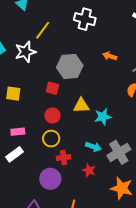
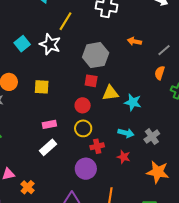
white star: (25, 52) -> (50, 44), turned -30
red square: (52, 88) -> (91, 81), moved
cyan star: (103, 117) -> (133, 102), turned 30
gray cross: (119, 152) -> (152, 137), size x0.7

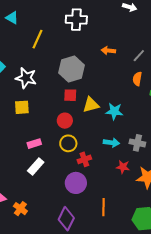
white star: (50, 44) -> (26, 78), moved
gray cross: (152, 137) -> (137, 143), turned -35
red star: (124, 157) -> (123, 167), moved

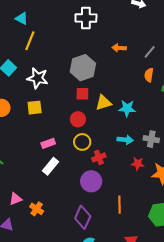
yellow line: (38, 39) -> (30, 41), moved

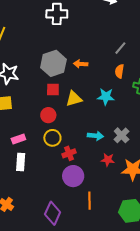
orange arrow: (119, 48) -> (81, 64), moved
cyan star: (127, 108) -> (106, 97), moved
gray cross: (151, 139) -> (122, 135), turned 35
white rectangle: (50, 166) -> (21, 162), turned -36
purple circle: (91, 181) -> (73, 176), moved

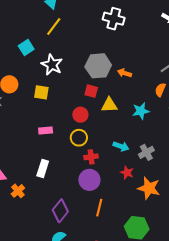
cyan star: (106, 97) -> (141, 111), turned -30
white rectangle: (21, 162) -> (43, 168), moved

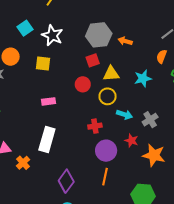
cyan square: (26, 47) -> (25, 28), moved
red square: (91, 91) -> (93, 60), turned -32
yellow circle: (79, 138) -> (108, 96), moved
white rectangle: (43, 168) -> (47, 140), size x1.4
purple circle: (89, 180) -> (106, 151), moved

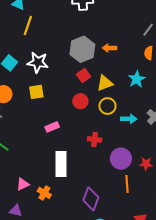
red cross: (95, 126) -> (95, 139), moved, turned 32
red star: (131, 141) -> (146, 164), moved

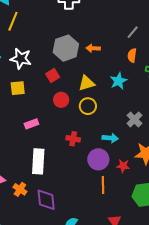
red square: (83, 75) -> (53, 76), moved
cyan arrow: (129, 119) -> (110, 138), moved
purple diamond: (91, 199) -> (46, 200), moved, turned -30

